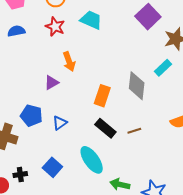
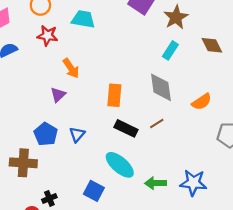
gray diamond: (137, 86) -> (161, 87), moved
blue pentagon: (31, 115) -> (46, 134), turned 30
blue square: (52, 167) -> (94, 191), moved

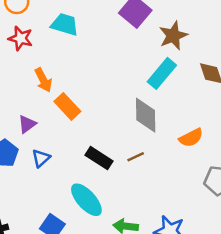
cyan rectangle: (170, 50) -> (162, 73), size x1.4
purple triangle: (58, 95) -> (27, 124), moved
orange rectangle: (114, 95) -> (67, 106), moved, turned -55

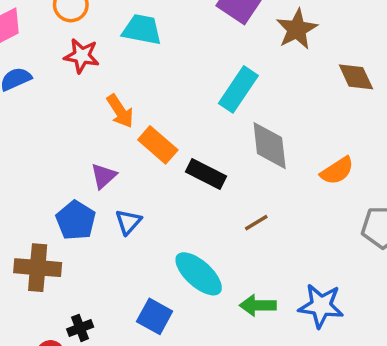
cyan rectangle: (162, 73) -> (238, 89), moved
brown line: (136, 157) -> (256, 223), moved
black rectangle: (99, 158) -> (206, 174), moved

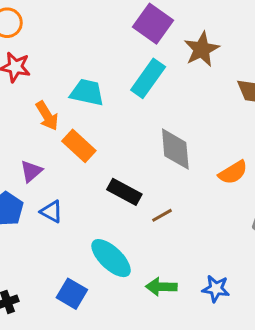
cyan trapezoid: (142, 29) -> (87, 92), moved
cyan rectangle: (238, 89) -> (148, 78), moved
black rectangle: (206, 174) -> (124, 192), moved
blue triangle: (128, 222) -> (52, 212), turned -45
blue star: (321, 306) -> (216, 289), size x0.7

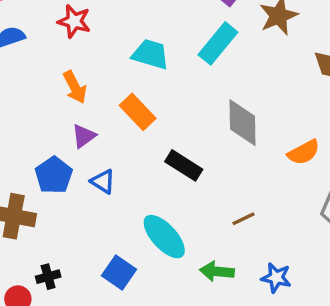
orange arrow: (47, 116) -> (75, 87), moved
brown line: (162, 215) -> (243, 219), moved

